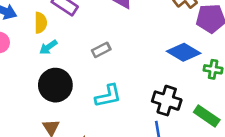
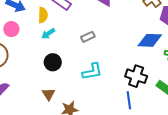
blue diamond: (184, 52) -> (150, 40), turned -30
black circle: (55, 85) -> (53, 62), size x0.7

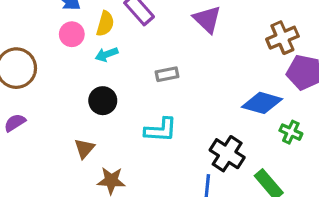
pink circle: (11, 29) -> (72, 34), moved

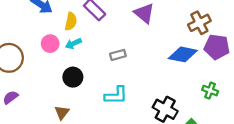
pink circle: (72, 34) -> (50, 44), moved
blue diamond: (262, 103) -> (183, 54), moved

